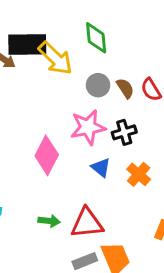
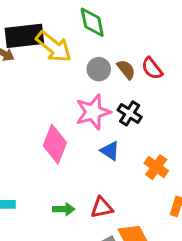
black cross: (124, 132) -> (130, 113), turned -35
orange cross: (139, 174) -> (156, 167), moved
red triangle: (87, 223) -> (102, 207), size x0.7

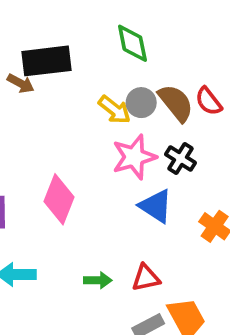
yellow arrow: (54, 47) -> (114, 110), moved, size x0.7
brown semicircle: (126, 69) -> (176, 103), size x1.5
pink diamond: (55, 144) -> (59, 199), moved
blue triangle: (110, 151) -> (156, 206), size x1.4

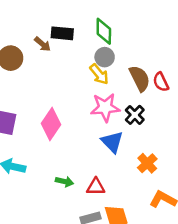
green diamond: (132, 43) -> (104, 31), moved
black rectangle: (47, 61) -> (62, 33), size x0.7
gray circle: (141, 103) -> (105, 57), moved

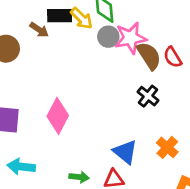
yellow arrow: (99, 74) -> (82, 18), moved
pink star: (105, 107) -> (131, 38), moved
blue triangle: (112, 142) -> (125, 152), moved

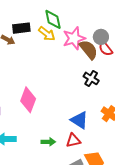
yellow arrow: (82, 18) -> (47, 34), moved
gray circle: (108, 37) -> (101, 37), moved

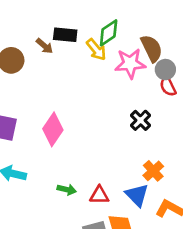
green diamond: (53, 19) -> (109, 33), turned 55
brown semicircle: (89, 50) -> (152, 48), moved
blue triangle: (79, 120) -> (137, 195), moved

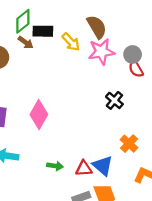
green diamond: (109, 33) -> (23, 21), moved
brown semicircle: (152, 48) -> (97, 27), moved
blue triangle: (137, 195) -> (103, 166), moved

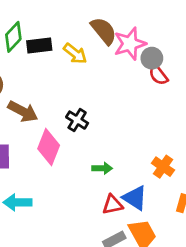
brown arrow: (26, 42) -> (23, 111), moved, size x1.5
pink star: (101, 52) -> (130, 44), moved
black cross: (114, 100) -> (77, 120), moved
green arrow: (55, 166) -> (102, 168), moved

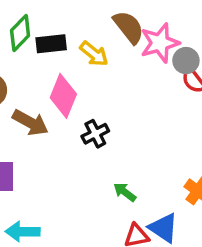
black cross: (77, 120) -> (95, 134), turned 30
pink diamond: (49, 147) -> (63, 96), moved
green arrow: (102, 168) -> (125, 192), turned -144

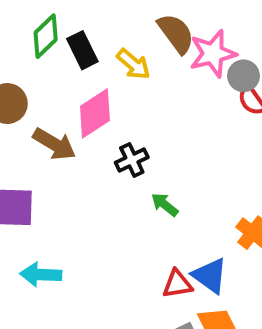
black rectangle: (51, 44) -> (82, 50), turned 68
pink diamond: (63, 96) -> (95, 113), turned 33
green arrow: (125, 192) -> (165, 205), moved

